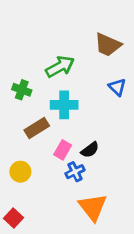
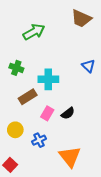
brown trapezoid: (108, 45) -> (81, 18), moved
green arrow: (60, 67) -> (34, 32), moved
blue cross: (75, 172) -> (39, 140), moved

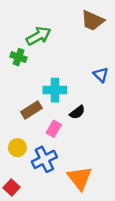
green cross: (16, 68) -> (19, 57), moved
black semicircle: (68, 113) -> (77, 112), moved
blue cross: (39, 140) -> (44, 159), size x1.5

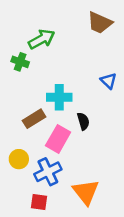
black semicircle: (77, 112) -> (83, 121), turned -70
pink rectangle: (54, 129) -> (58, 139), size x1.5
red square: (11, 188) -> (39, 202), moved, turned -35

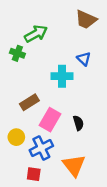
blue triangle: (109, 81) -> (84, 59), moved
cyan cross: (59, 97) -> (62, 76), moved
black semicircle: (83, 121) -> (78, 123), moved

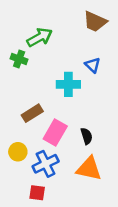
orange triangle: (74, 165) -> (89, 169), moved, turned -40

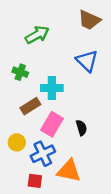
green cross: (19, 59) -> (20, 72), moved
blue triangle: (93, 65) -> (87, 61), size x1.5
cyan cross: (68, 84) -> (52, 88), moved
orange triangle: (89, 169) -> (69, 171), moved

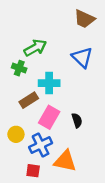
green arrow: (37, 35) -> (35, 48), moved

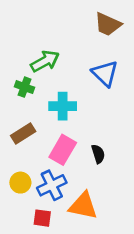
brown rectangle: (29, 100) -> (23, 133), moved
yellow circle: (16, 134) -> (20, 183), moved

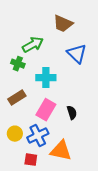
brown trapezoid: (108, 24) -> (63, 24), moved

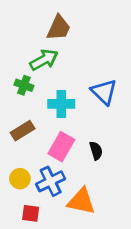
brown trapezoid: (63, 24) -> (59, 28), moved, turned -90
blue triangle: (77, 54) -> (104, 92), moved
red square: (31, 160) -> (31, 213), moved

